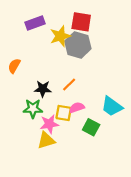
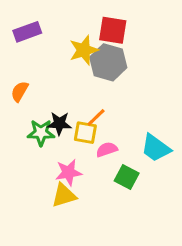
purple rectangle: (35, 23) -> (27, 32), moved
green star: (33, 109) -> (41, 133), moved
yellow square: (64, 113) -> (85, 133), moved

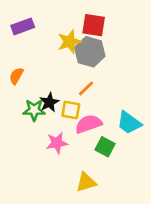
orange line: (96, 117) -> (86, 88), moved
black star: (59, 123) -> (49, 102), turned -30
pink semicircle: (107, 149) -> (89, 124), size x1.5
yellow triangle: (64, 195) -> (86, 182), moved

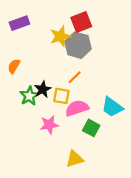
red square: (94, 25) -> (81, 22), turned -30
green star: (34, 110) -> (29, 96), turned -30

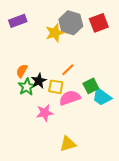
red square: (81, 22) -> (99, 23), moved
gray hexagon: (78, 45) -> (71, 23), moved
orange semicircle: (14, 66) -> (22, 71), moved
green square: (91, 128) -> (91, 86), moved, turned 35

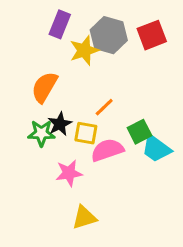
purple rectangle: (18, 21) -> (60, 24), moved, turned -48
orange semicircle: (22, 71) -> (44, 87), moved, size x1.5
green star: (27, 87) -> (41, 133), turned 30
yellow triangle: (68, 144) -> (84, 217), moved

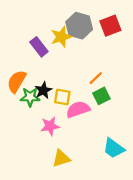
purple rectangle: (60, 24) -> (39, 47), moved, turned -60
orange semicircle: (44, 87) -> (17, 81), moved
orange line: (104, 107) -> (96, 78), moved
cyan trapezoid: (156, 149) -> (114, 148), moved

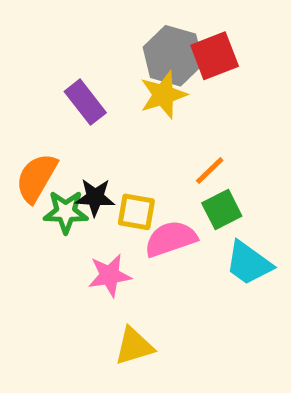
red square: (110, 26) -> (215, 56), moved
yellow star: (61, 37) -> (163, 95), moved
black star: (43, 90) -> (95, 197), turned 30
cyan trapezoid: (114, 148) -> (249, 263), moved

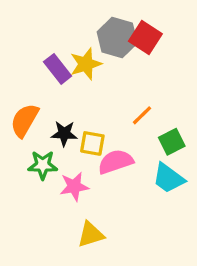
red square: (215, 56) -> (145, 38), turned -36
yellow star: (163, 95) -> (86, 64), moved
green square: (222, 209) -> (172, 142), moved
green star: (66, 212) -> (43, 165), moved

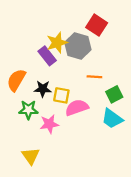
gray hexagon: (117, 38) -> (78, 46), moved
purple rectangle: (58, 69) -> (47, 56), moved
orange line: (142, 115) -> (94, 77), turned 48
yellow triangle: (91, 234) -> (31, 156), moved, turned -48

